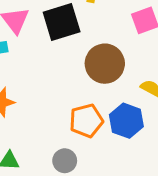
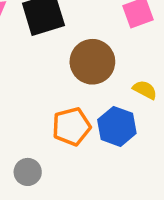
gray circle: (65, 161) -> (28, 172), moved

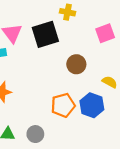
brown circle: (92, 62) -> (76, 64), size x0.7

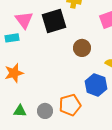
orange pentagon: (63, 105) -> (70, 105), moved

